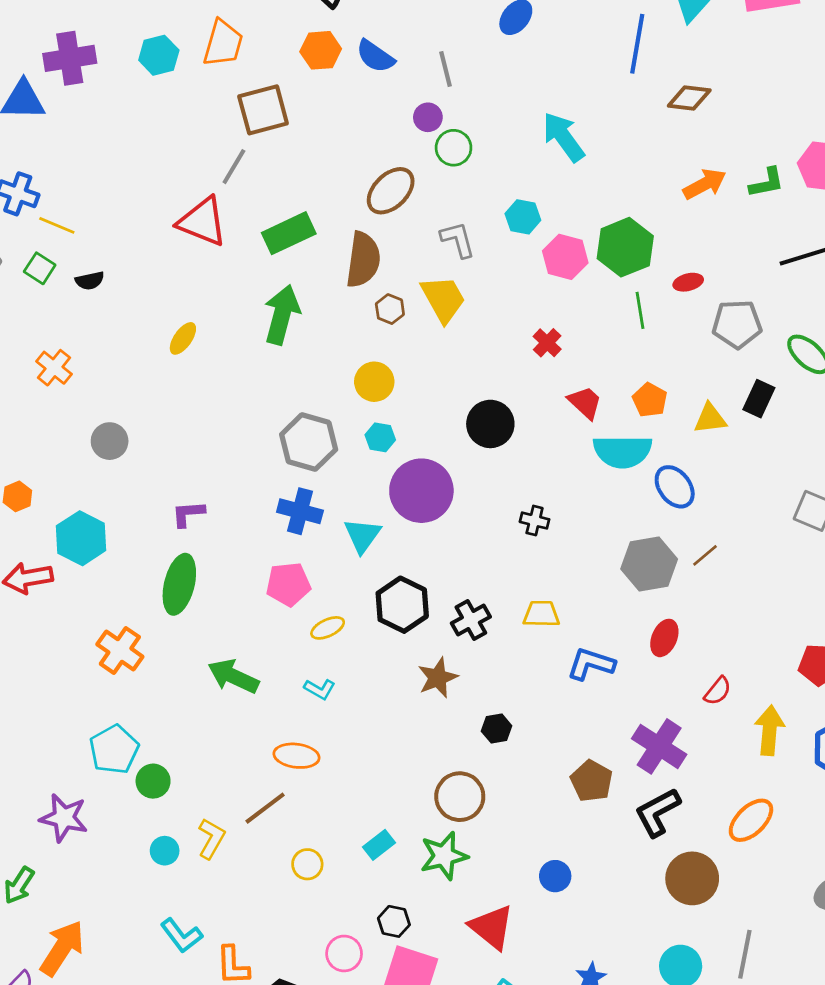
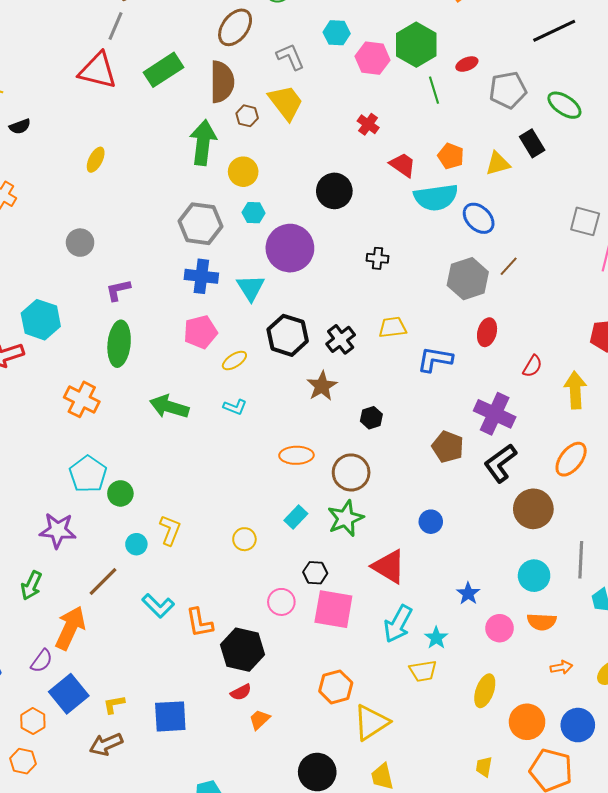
green arrow: (282, 315) -> (203, 143), moved
black rectangle: (759, 399) -> (532, 143), turned -48
gray circle: (110, 441) -> (80, 243), moved
orange ellipse: (296, 756) -> (296, 455), moved
brown line: (265, 808) -> (103, 581), moved

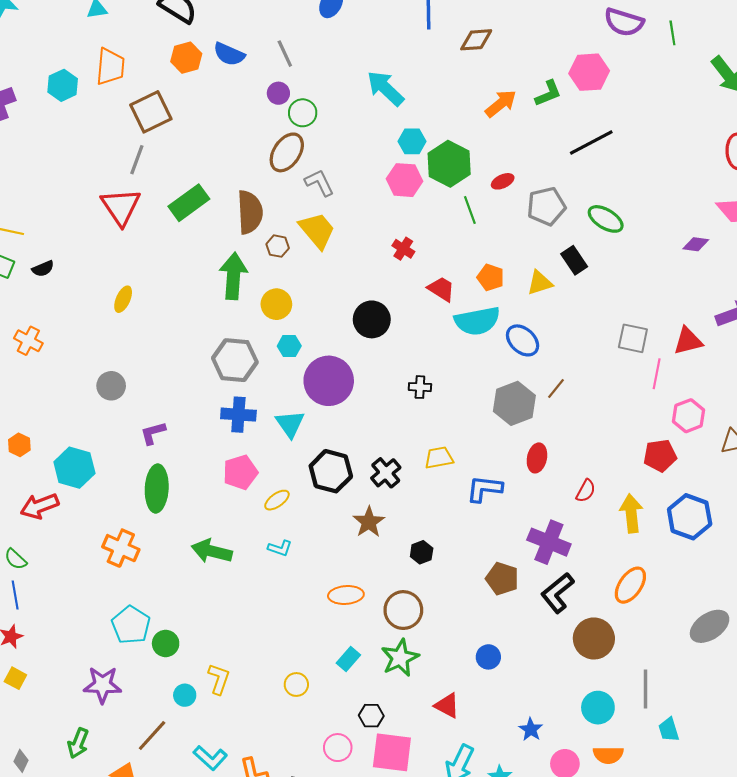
brown ellipse: (235, 27) -> (287, 152), moved
cyan hexagon: (337, 33) -> (412, 141), moved
red triangle: (98, 70) -> (121, 207), turned 45
red triangle: (389, 567) -> (447, 706), size x0.7

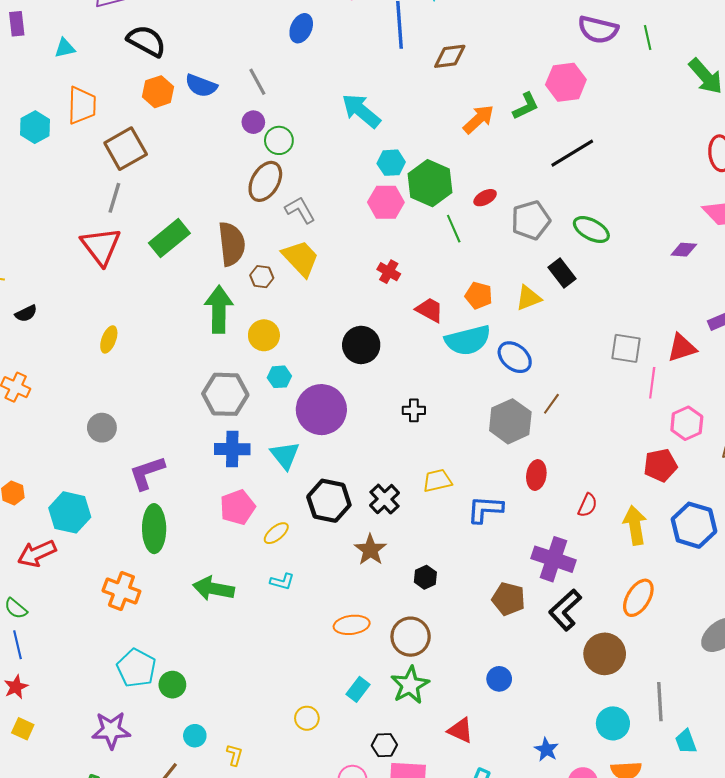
purple L-shape: (153, 433) -> (147, 473), size x1.4
yellow L-shape: (219, 679) -> (235, 755), moved, size x0.7

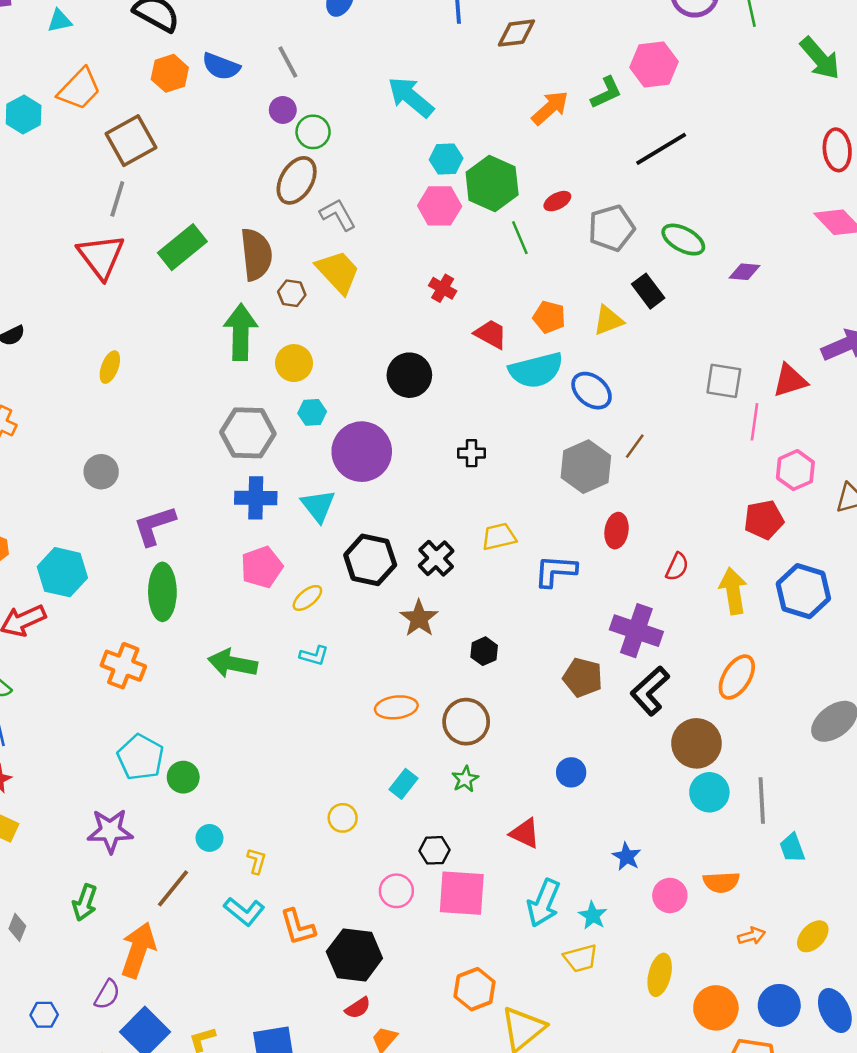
orange trapezoid: (82, 105) -> (79, 89), turned 42
purple diamond: (684, 250) -> (745, 272), moved
green star: (410, 685) -> (465, 779), size x0.6
cyan circle: (613, 723) -> (709, 792), moved

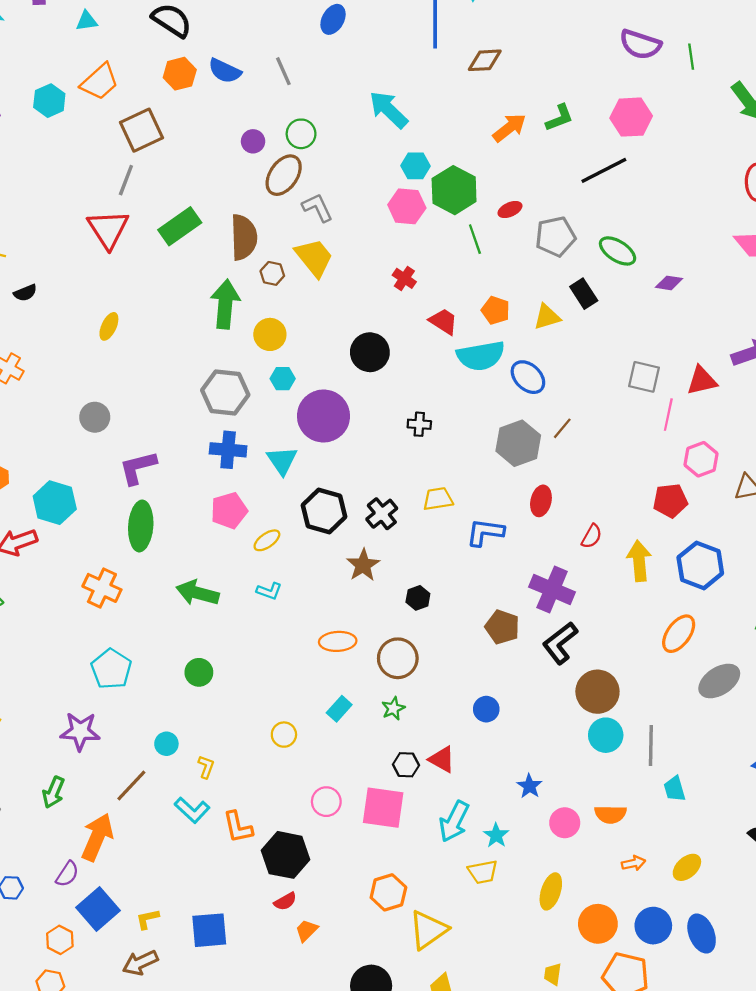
pink hexagon: (654, 65) -> (631, 117), moved
purple circle: (283, 110) -> (253, 141), moved
orange ellipse: (737, 677) -> (679, 634), moved
green circle: (183, 777) -> (199, 672), moved
black hexagon: (435, 850) -> (406, 765), moved

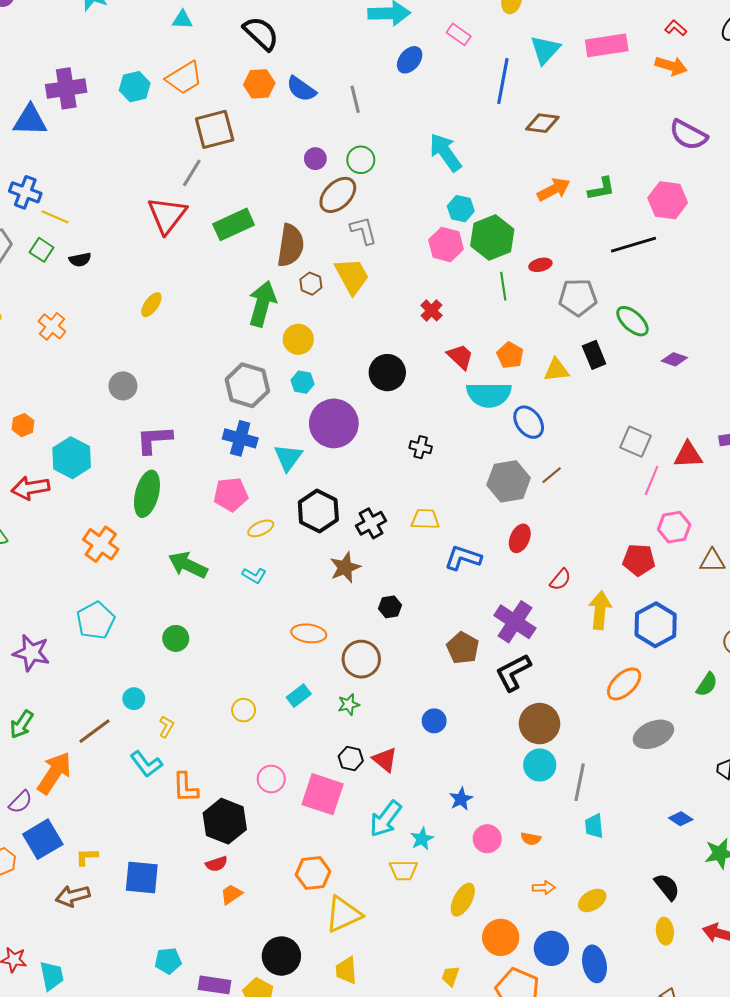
purple star: (80, 731) -> (31, 653), moved
orange semicircle: (610, 814) -> (531, 839), size x0.7

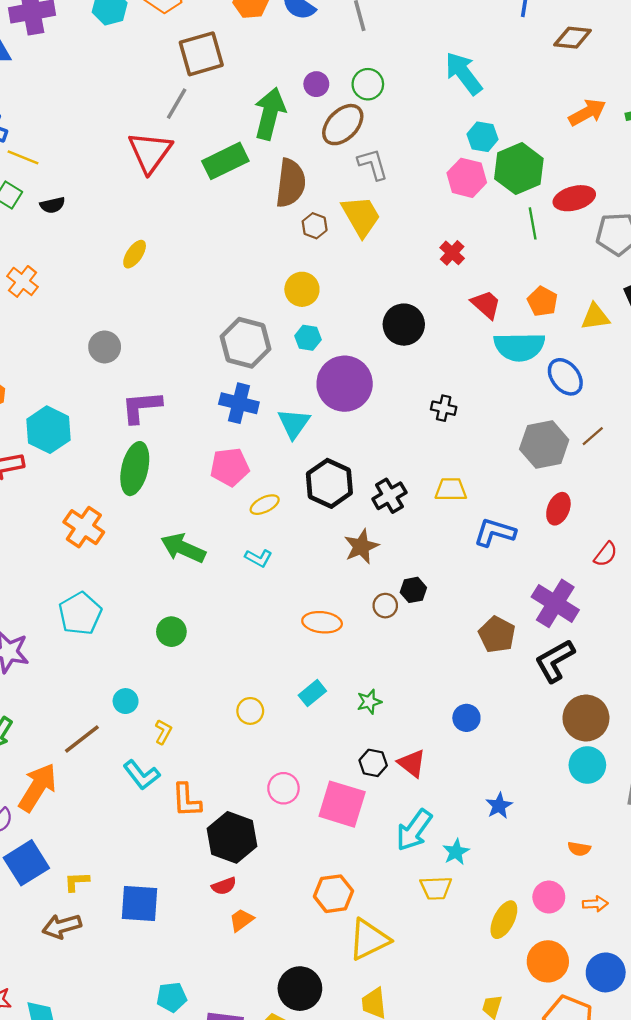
red ellipse: (540, 265) -> (574, 198), size x1.6
green arrow: (262, 304) -> (270, 114), moved
brown circle: (361, 659) -> (385, 606), moved, size x0.6
pink circle: (487, 839) -> (549, 897), moved

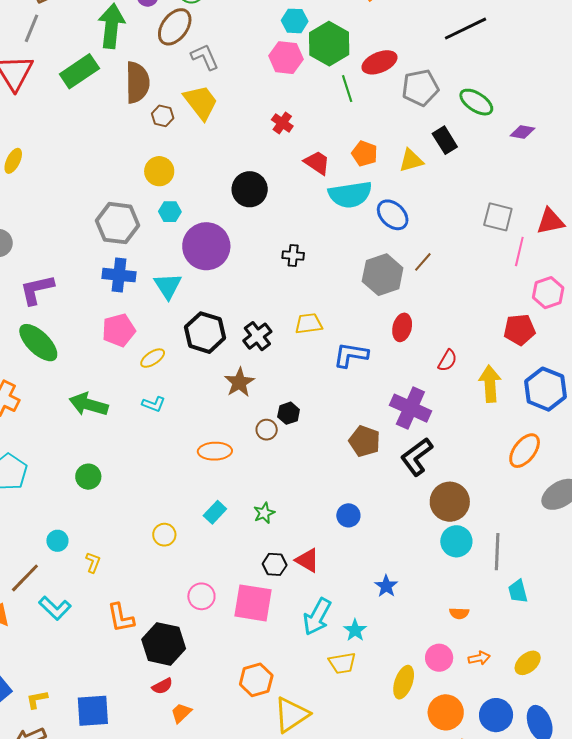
green ellipse: (135, 469) -> (38, 343), turned -51
cyan L-shape: (141, 775) -> (55, 608), moved

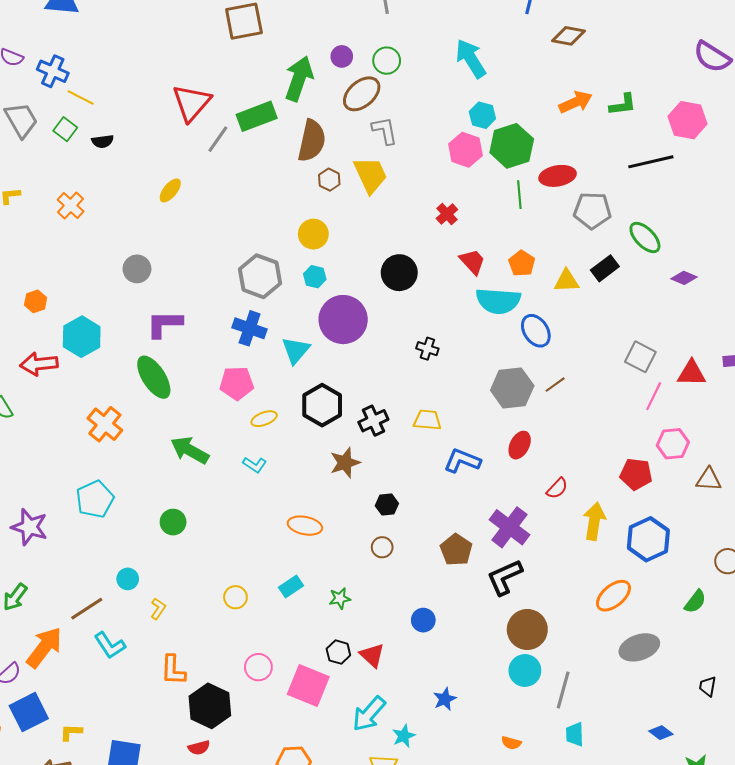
gray line: (31, 28) -> (218, 139), moved
black rectangle: (445, 140) -> (605, 268), turned 72
brown circle: (267, 430) -> (382, 547), moved

